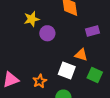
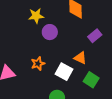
purple rectangle: (92, 31) -> (95, 36), turned -32
orange star: (40, 81) -> (38, 64), moved

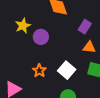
orange triangle: (80, 58) -> (89, 47), moved
white square: (64, 72) -> (67, 70), turned 30

